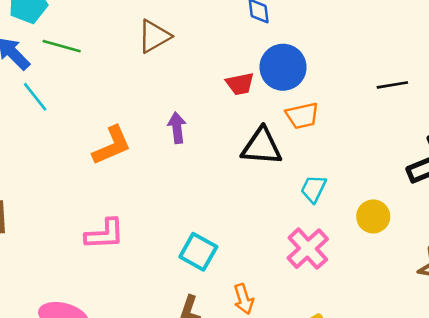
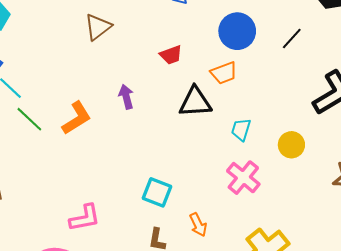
green line: (62, 46) -> (29, 119), moved, turned 36
blue circle: (283, 67) -> (237, 31), moved
black line: (392, 85) -> (292, 39), turned -30
pink L-shape: (105, 234) -> (85, 218), moved

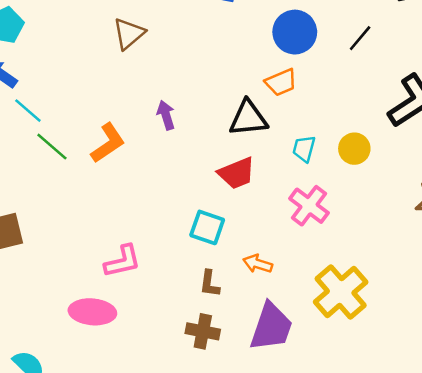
red trapezoid: (171, 55) -> (237, 173), moved, size x1.4
yellow circle: (291, 145) -> (354, 149), moved
orange arrow: (198, 225) -> (258, 264), turned 135

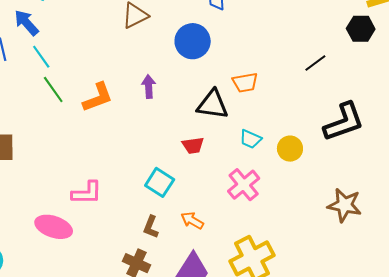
blue circle: (295, 32) -> (193, 41), moved
cyan trapezoid: (304, 149) -> (251, 139), turned -95
red trapezoid: (237, 173) -> (193, 145), size x0.7

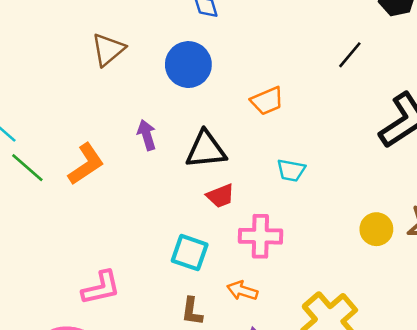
black triangle: (213, 105) -> (206, 150), moved
yellow circle: (290, 149) -> (376, 229), moved
pink cross: (244, 185) -> (260, 236), moved, turned -36

